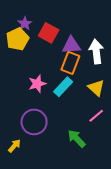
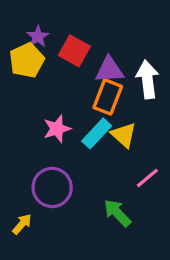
yellow triangle: (96, 88) -> (124, 135), moved

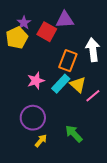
purple triangle: (109, 70) -> (65, 20), moved
pink line: (147, 178) -> (93, 96), moved
yellow arrow: (22, 224) -> (41, 141), moved

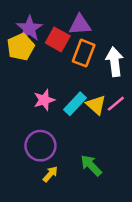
purple star: (24, 23) -> (29, 28), size x1.5
orange rectangle: (68, 61) -> (84, 53), moved
pink line: (93, 96) -> (116, 104), moved

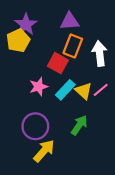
red square: (58, 39) -> (58, 63), moved
green arrow: (91, 165) -> (79, 125), moved, turned 78
yellow arrow: (50, 174) -> (44, 151), size x1.6

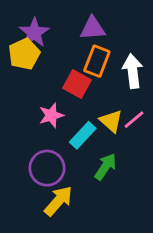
cyan rectangle: (65, 90) -> (83, 135), moved

